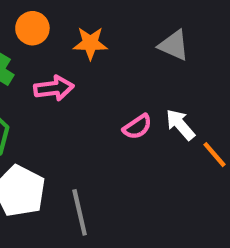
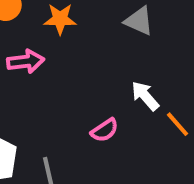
pink semicircle: (137, 127) -> (105, 130), moved

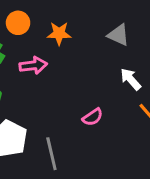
white arrow: (145, 96) -> (131, 79), moved

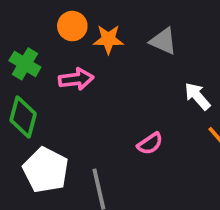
orange circle: (18, 23) -> (72, 26), moved
gray triangle: (118, 35) -> (163, 41), moved

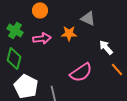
orange star: (108, 39) -> (69, 33), moved
pink semicircle: (150, 144) -> (81, 72), size x1.6

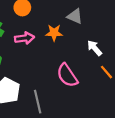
pink semicircle: (81, 72) -> (67, 75), turned 90

